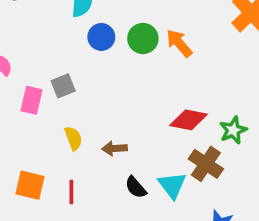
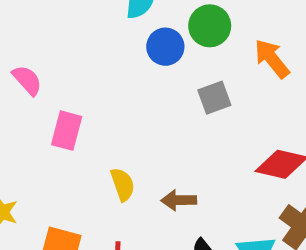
green circle: (143, 38) -> (210, 26), moved
gray square: (63, 86) -> (214, 98), moved

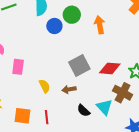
orange arrow: (272, 59) -> (100, 25), turned 36
gray square: (214, 98) -> (79, 66), moved, size x1.5

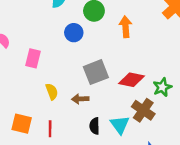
blue circle: (54, 26) -> (74, 33), moved
pink rectangle: (18, 67) -> (33, 58), moved
black semicircle: (84, 111) -> (95, 126), turned 40

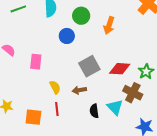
orange arrow: (126, 27) -> (109, 25), turned -150
red line: (50, 129) -> (57, 109), moved

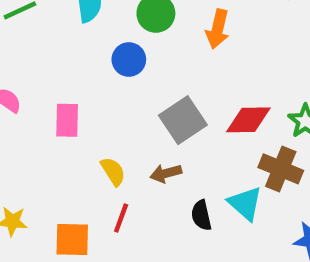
red line: (57, 109) -> (121, 218), turned 32

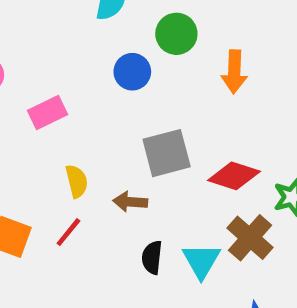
orange arrow: (218, 29) -> (234, 72), turned -30
pink rectangle: (67, 120) -> (47, 112), turned 44

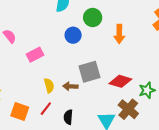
brown arrow: (130, 202) -> (70, 86), moved
black semicircle: (152, 257) -> (68, 117), moved

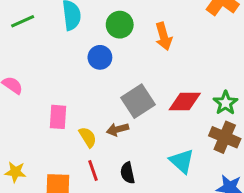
pink rectangle: (35, 55) -> (58, 117), moved, turned -42
red line: (46, 109) -> (93, 171), turned -40
brown cross: (128, 109) -> (225, 137), moved

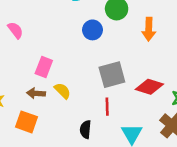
brown arrow: (118, 129) -> (36, 93), moved
yellow semicircle: (88, 137) -> (63, 91), turned -30
red line: (93, 171) -> (107, 107), moved

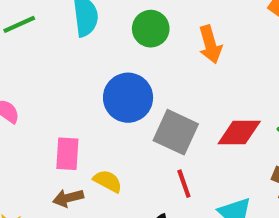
blue circle: (92, 30) -> (128, 98), moved, size x1.5
gray square: (112, 75) -> (176, 132), turned -32

